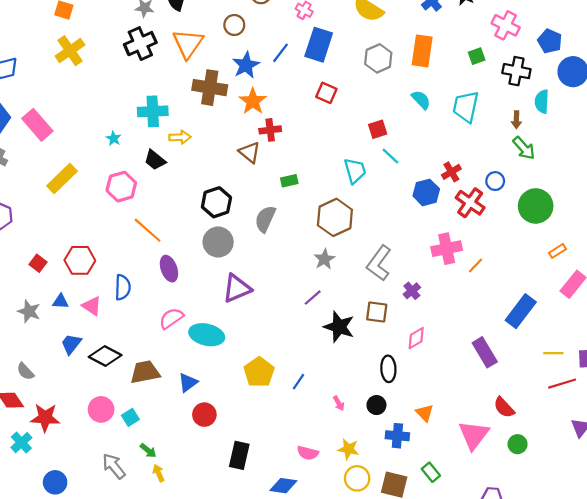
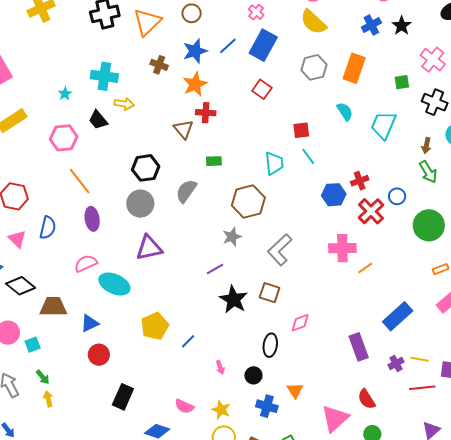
brown cross: (210, 88) -> (159, 65), size x0.6
purple cross: (412, 291) -> (396, 363), moved

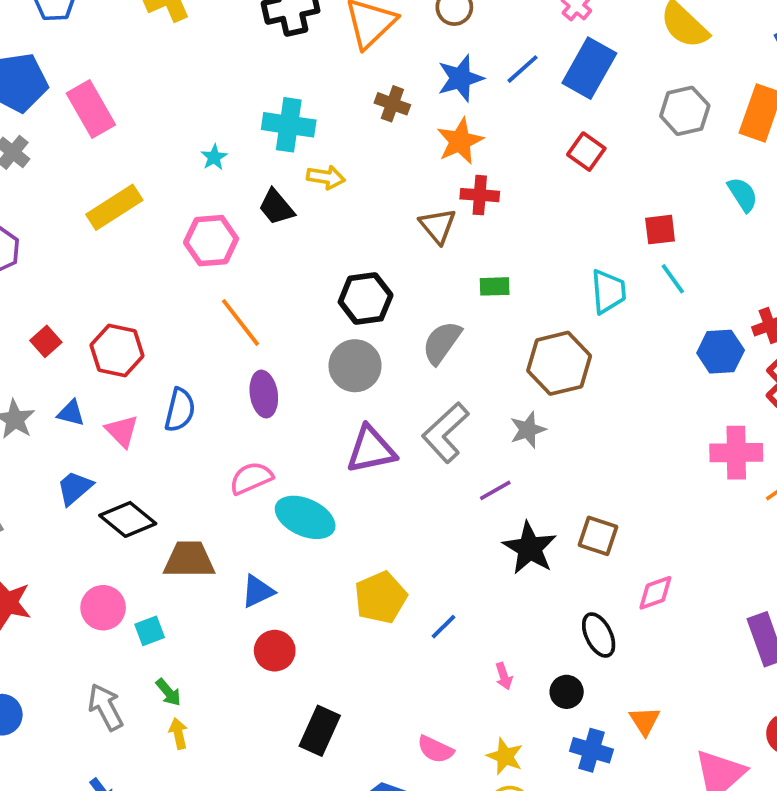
gray L-shape: (280, 250) -> (446, 433), moved
black ellipse: (270, 345) -> (599, 635), turned -35

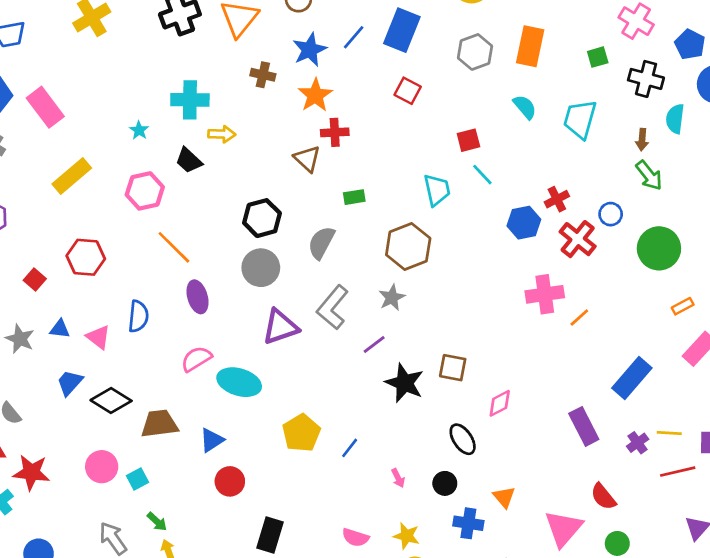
red hexagon: (117, 350) -> (86, 257), moved

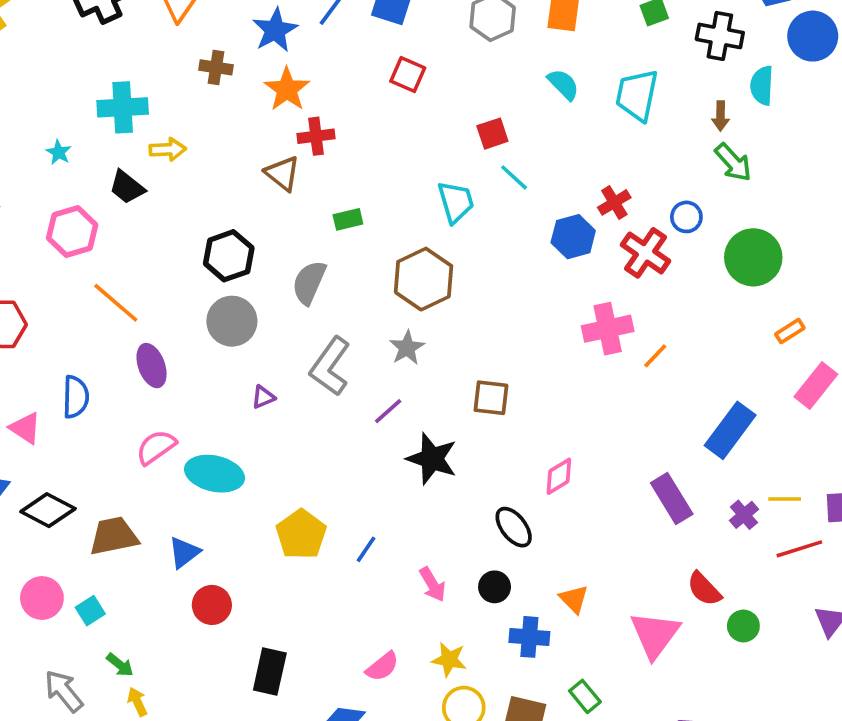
purple triangle: (280, 327) -> (263, 397), size x0.5
brown square: (453, 368) -> (491, 398), moved
pink arrow: (398, 478) -> (432, 584), size x1.4
pink semicircle: (355, 537) -> (382, 667), turned -52
green circle: (617, 543) -> (743, 626), moved

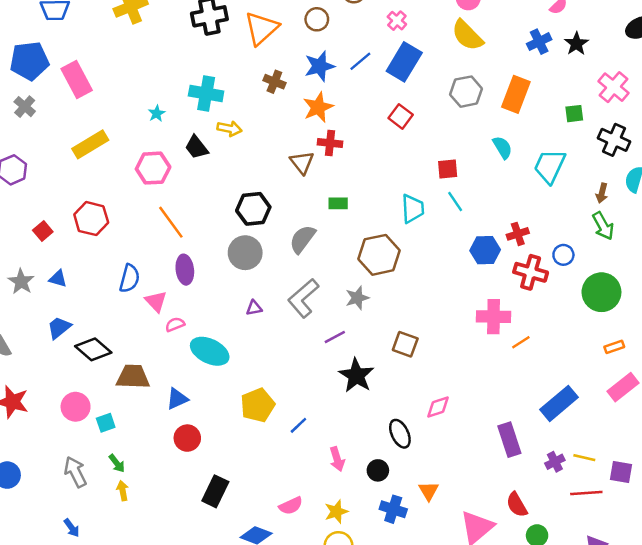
red cross: (645, 253) -> (531, 272), turned -32
pink triangle: (25, 428) -> (156, 301), moved
pink semicircle: (156, 447) -> (175, 324), size x0.7
yellow star: (449, 660) -> (336, 512), turned 30

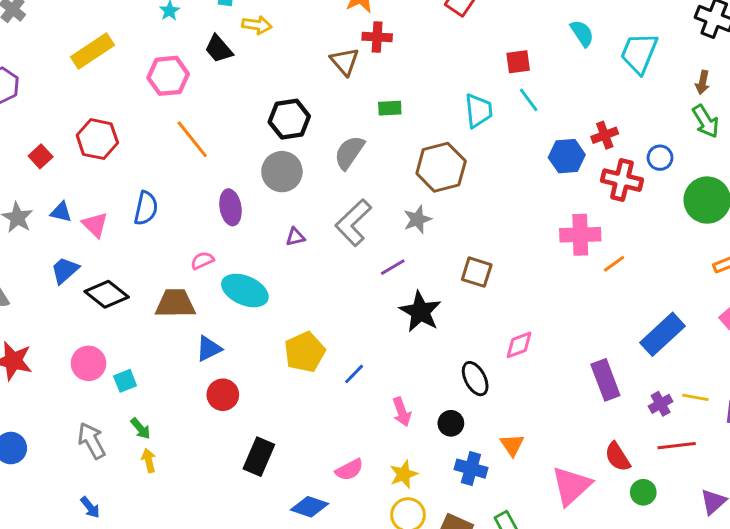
purple ellipse: (185, 270) -> (230, 207), moved
pink triangle: (156, 301) -> (95, 225), moved
brown trapezoid: (133, 377) -> (175, 303), moved
red line: (586, 493) -> (677, 446), moved

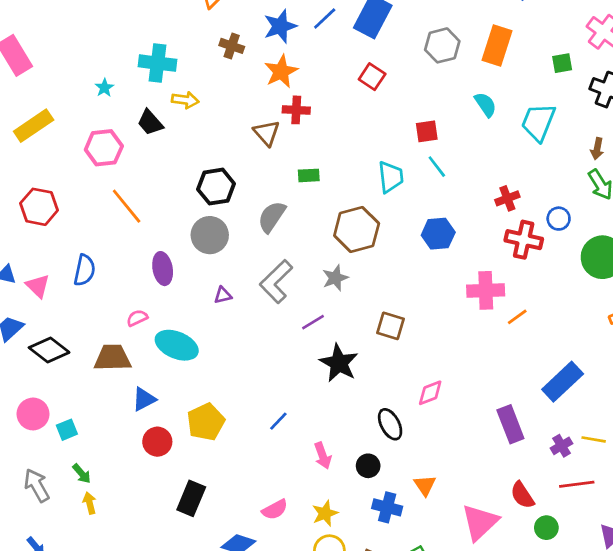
blue hexagon: (567, 156) -> (438, 234), moved
yellow pentagon: (305, 352) -> (206, 422), moved

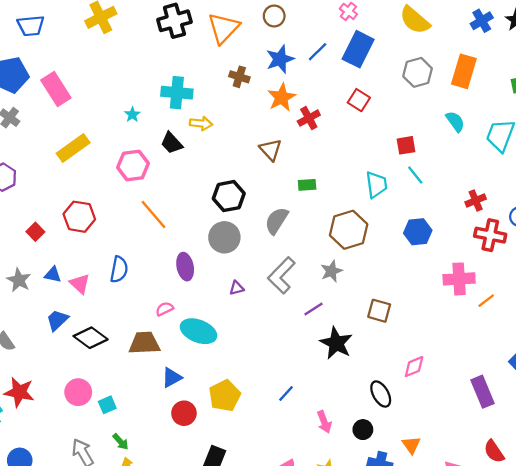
red cross: (296, 110) -> (309, 118), moved, turned -30

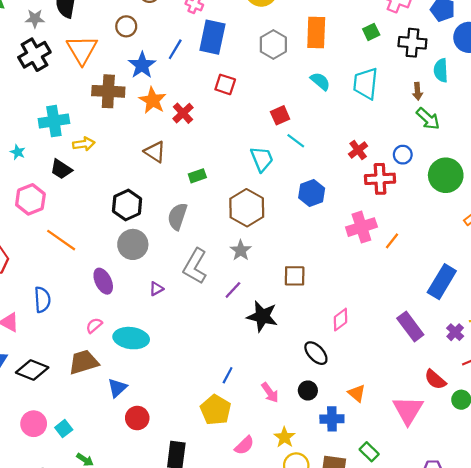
brown cross: (239, 77) -> (108, 91), size x1.6
yellow pentagon: (225, 396) -> (216, 410), moved

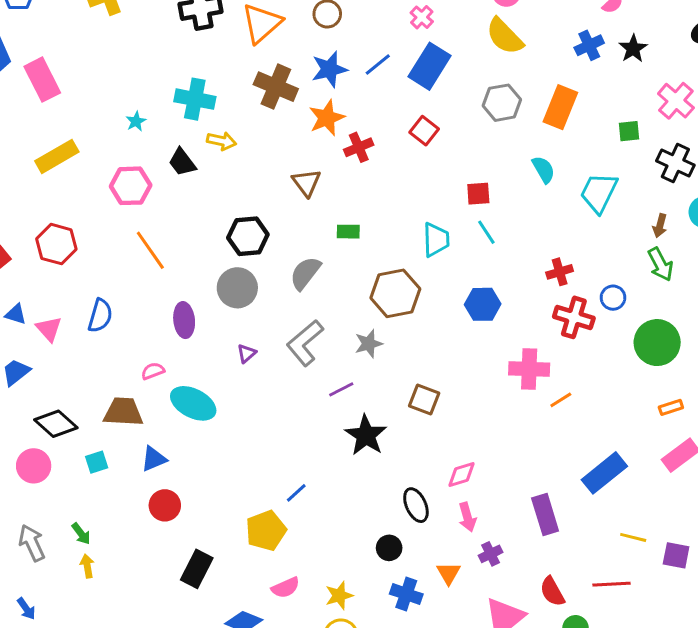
purple triangle: (156, 289) -> (247, 353), turned -32
purple cross: (455, 332) -> (491, 554), moved
black diamond: (32, 370) -> (56, 424), moved
pink arrow: (270, 393) -> (467, 517), moved
cyan square: (64, 429) -> (97, 462), moved

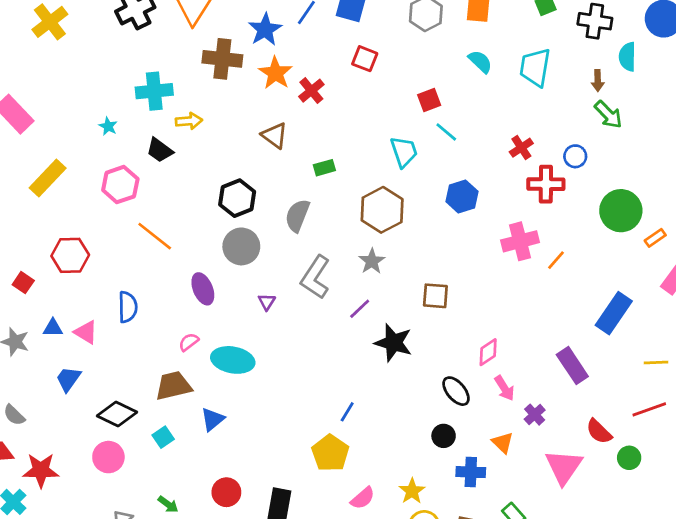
green circle: (657, 343) -> (621, 211), moved
red circle: (165, 505) -> (226, 492), moved

